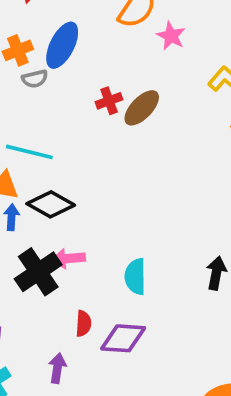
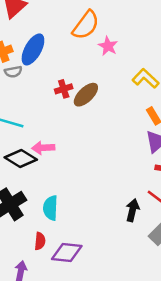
pink arrow: (68, 259) -> (43, 148), moved
cyan semicircle: (135, 276) -> (50, 208), moved

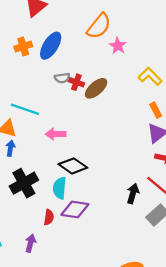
gray semicircle: (13, 72) -> (62, 78), moved
red cross: (64, 89) -> (76, 82), turned 35
black diamond: (21, 158) -> (73, 166), moved
purple diamond: (67, 252) -> (75, 209), moved

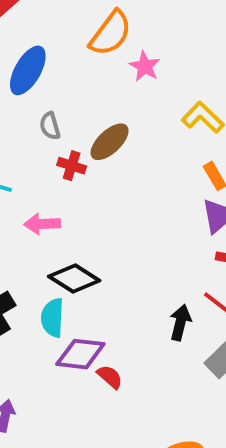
gray semicircle: (62, 78) -> (50, 126), turned 84
red cross: (76, 82) -> (72, 166), moved
red semicircle: (49, 217) -> (110, 377), moved, turned -56

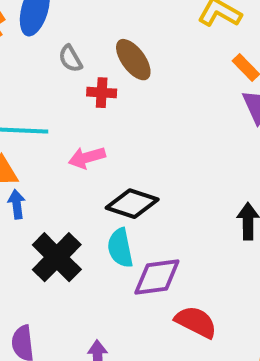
brown ellipse: (110, 142) -> (133, 60), turned -69
red semicircle: (110, 377) -> (196, 322), moved, size x1.5

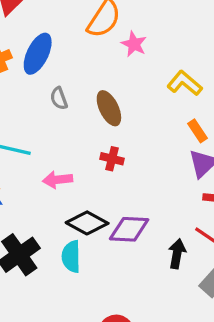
red cross: (102, 93) -> (112, 159), moved
purple diamond: (157, 277) -> (129, 229), moved

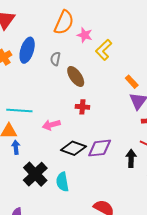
yellow L-shape: (185, 83) -> (104, 50), moved, turned -75
gray semicircle: (59, 98) -> (55, 59), moved, turned 40
cyan semicircle: (71, 257) -> (62, 182), moved

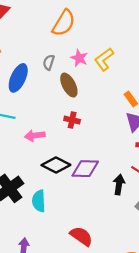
pink star: (85, 35) -> (79, 58), moved
blue ellipse: (27, 50) -> (18, 78), moved

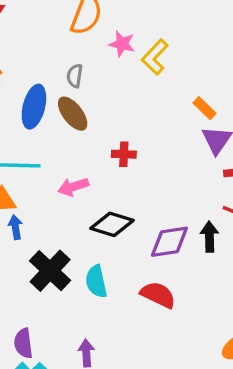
pink star: (79, 58) -> (122, 44), moved
brown ellipse: (69, 85) -> (73, 114), moved
purple diamond: (85, 169) -> (169, 242), moved
red semicircle: (81, 236) -> (158, 295), moved

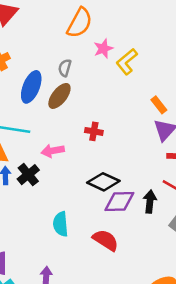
pink star: (122, 44) -> (103, 49), turned 30
brown ellipse: (73, 114) -> (59, 96), turned 68
black diamond: (112, 224) -> (103, 182), moved
black cross: (50, 271) -> (28, 175), moved, size x0.7

